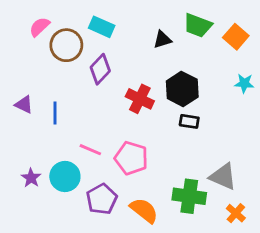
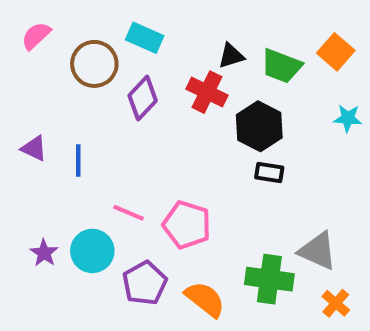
green trapezoid: (198, 25) -> (281, 66), moved
pink semicircle: (40, 27) -> (36, 36), moved
red cross: (140, 99) -> (207, 92), moved

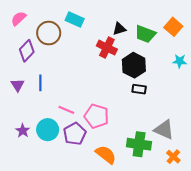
purple diamond: (143, 98) -> (27, 51), moved
purple triangle: (34, 148) -> (18, 85), moved, turned 32
purple pentagon: (145, 283) -> (75, 134), moved

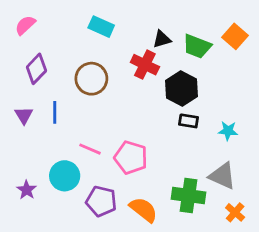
brown circle: (49, 33) -> (91, 79), moved
cyan star: (180, 61) -> (228, 131), moved
purple star: (23, 131) -> (27, 190), moved
purple pentagon: (75, 134) -> (101, 201), moved, turned -30

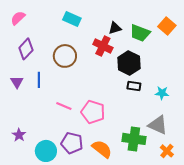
cyan circle: (65, 176) -> (46, 151), moved

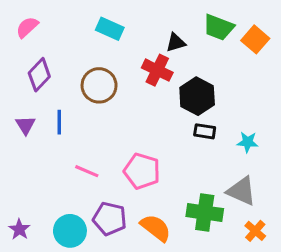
green trapezoid: (140, 33) -> (218, 27), moved
pink line: (64, 106) -> (87, 171), moved
purple star: (19, 135) -> (19, 229), moved

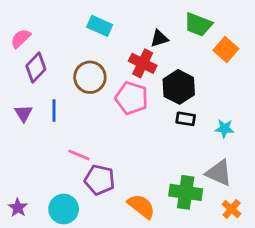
pink semicircle: (27, 27) -> (21, 38), moved
orange square: (255, 39) -> (226, 49), moved
pink pentagon: (142, 171) -> (132, 98), moved
purple pentagon: (110, 219) -> (100, 180), moved

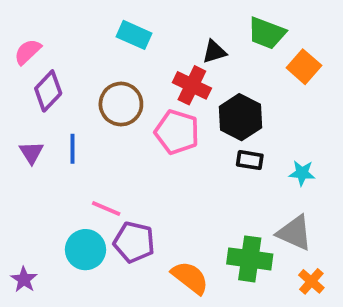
cyan circle: (64, 209) -> (86, 250), moved

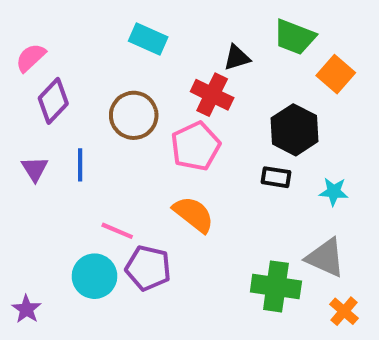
black hexagon: (240, 117) -> (295, 130), moved
pink pentagon: (177, 132) -> (196, 146), turned 30
orange semicircle: (190, 278) -> (193, 214), moved

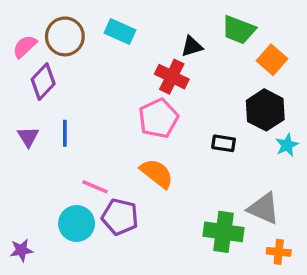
brown circle: (134, 115) -> (65, 36), moved
black hexagon: (295, 130) -> (265, 110), moved
cyan star: (334, 192) -> (287, 145), moved, turned -30
purple star: (26, 309) -> (21, 250), turned 30
orange cross: (344, 311) -> (279, 252), turned -35

